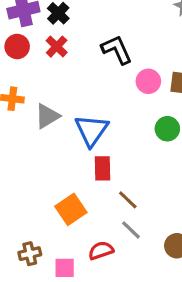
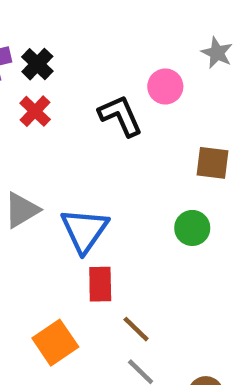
pink circle: (148, 81) -> (165, 86), moved

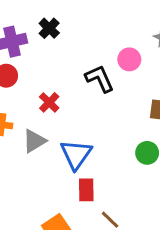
black cross: (37, 64) -> (49, 28), moved
red cross: (35, 111) -> (49, 102), moved

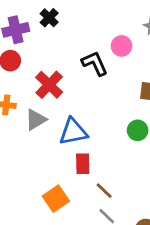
red cross: (49, 102) -> (49, 85), size x1.5
blue triangle: (76, 154) -> (73, 132), turned 44

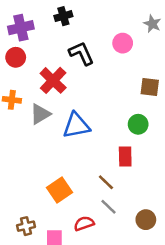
black cross: (49, 18) -> (63, 16), moved, turned 30
black L-shape: (95, 63) -> (81, 53), moved
red rectangle: (83, 164) -> (125, 157), moved

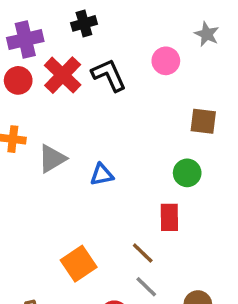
red cross: (53, 80) -> (63, 75), moved
blue triangle: (76, 126) -> (102, 175), size x0.6

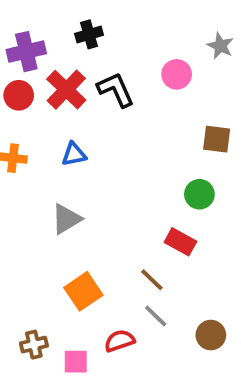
gray triangle: (52, 159) -> (66, 219), moved
blue triangle: (102, 175) -> (74, 154), moved
red rectangle: (169, 217) -> (180, 242), turned -60

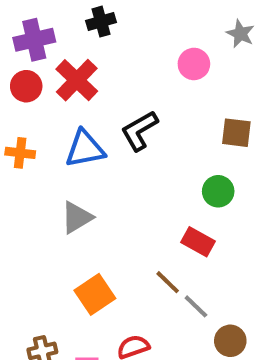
black L-shape: (116, 90) -> (139, 131), moved, turned -96
blue triangle: (74, 154) -> (85, 149), size x1.5
gray line: (156, 316) -> (196, 306), moved

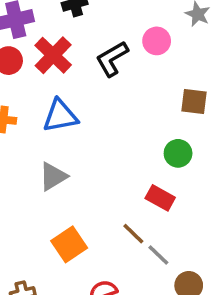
black L-shape: (139, 131) -> (112, 59), moved

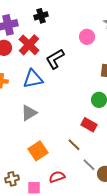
black L-shape: (112, 59) -> (55, 59), moved
gray line: (158, 255) -> (89, 165), moved

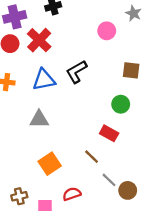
black L-shape: (55, 59) -> (76, 72), moved
gray triangle: (29, 113) -> (39, 119), turned 30

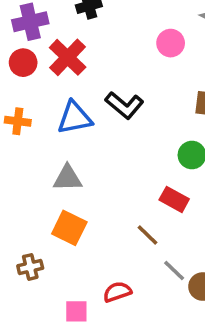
black L-shape: (76, 72) -> (124, 105), turned -110
orange square: (50, 164) -> (69, 228), moved, turned -30
brown cross: (19, 196) -> (30, 267), moved

